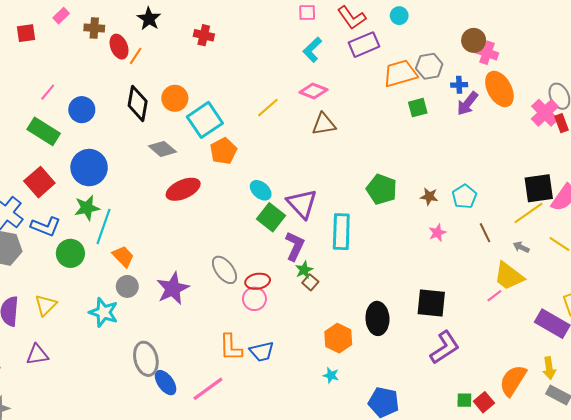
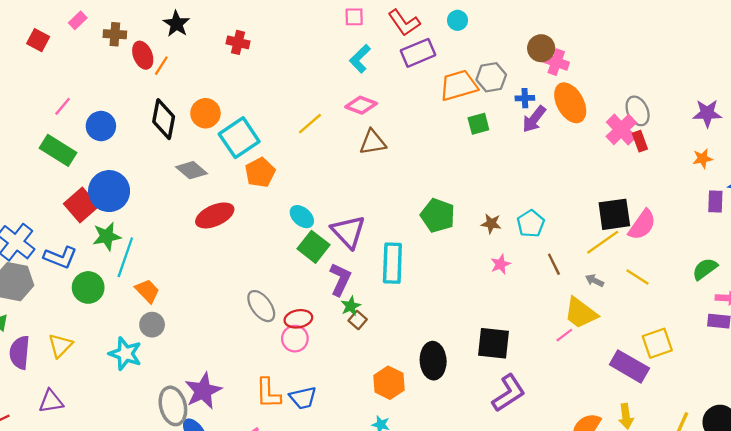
red square: (26, 33) -> (38, 40), turned 36
red square: (39, 182) -> (81, 205), moved
purple star: (173, 288) -> (203, 391), moved

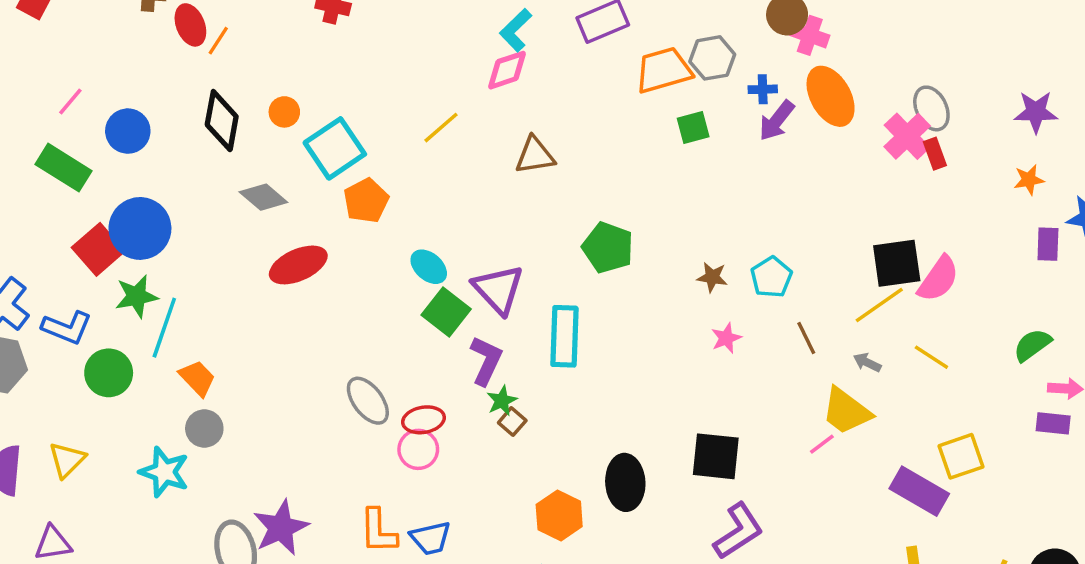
pink diamond: (361, 105) -> (507, 70), moved, turned -40
orange circle: (205, 113) -> (284, 112), size x0.7
green pentagon: (438, 215) -> (608, 248), moved

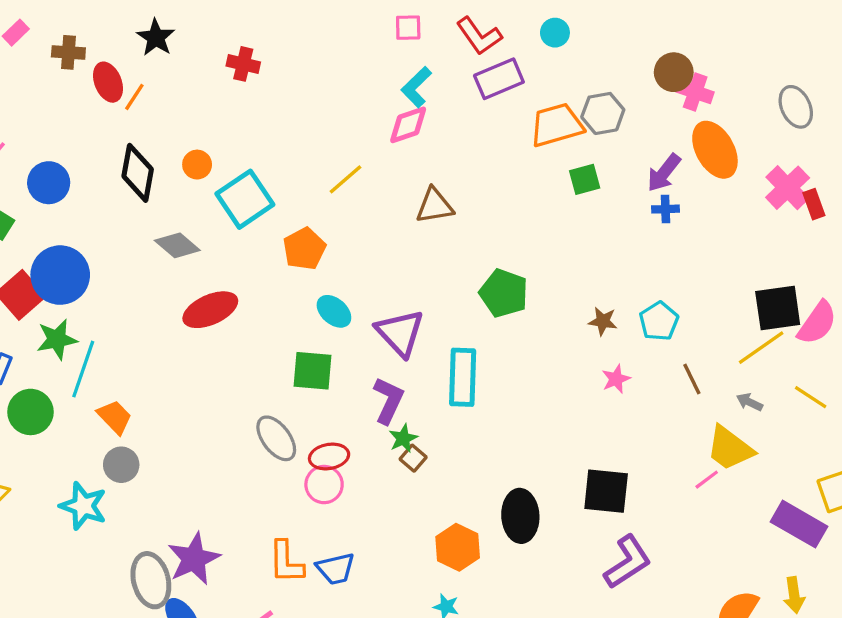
blue cross: (763, 89) -> (665, 209), moved
gray ellipse: (931, 108) -> (796, 107), moved
orange pentagon: (366, 201) -> (304, 249), moved
green square: (446, 312) -> (313, 371), moved, turned -33

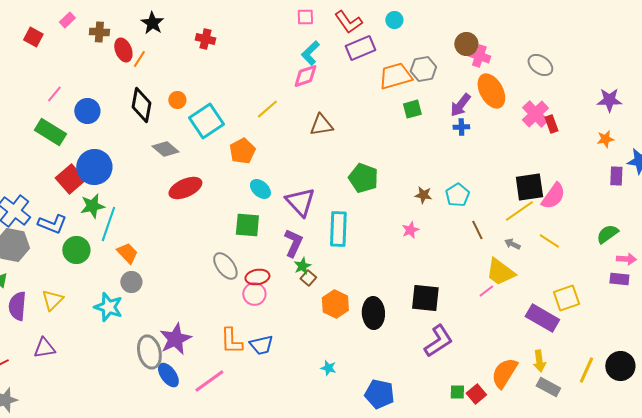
gray ellipse: (796, 107) -> (540, 65), turned -30
pink star: (616, 379) -> (410, 230), moved
orange hexagon: (458, 547) -> (335, 304), moved

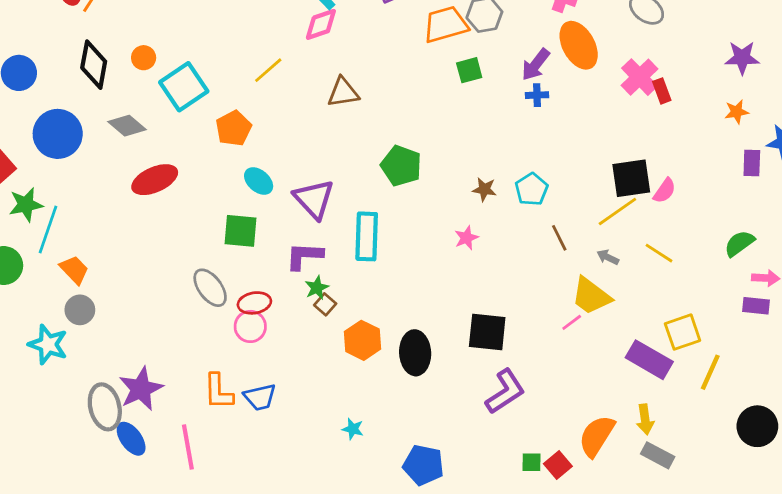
blue circle: (94, 167) -> (58, 134), moved
pink semicircle: (553, 196) -> (665, 191), size x0.7
purple L-shape: (293, 243) -> (304, 256), turned -112
yellow line: (586, 370) -> (710, 372), moved
pink line: (209, 381) -> (188, 447), turned -64

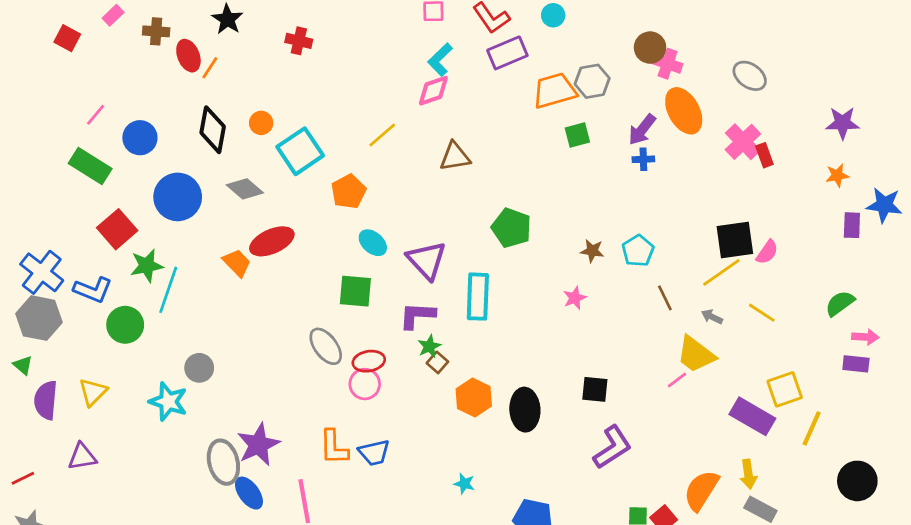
orange trapezoid: (74, 270) -> (237, 263), moved
black square: (487, 332) -> (595, 389), size x0.7

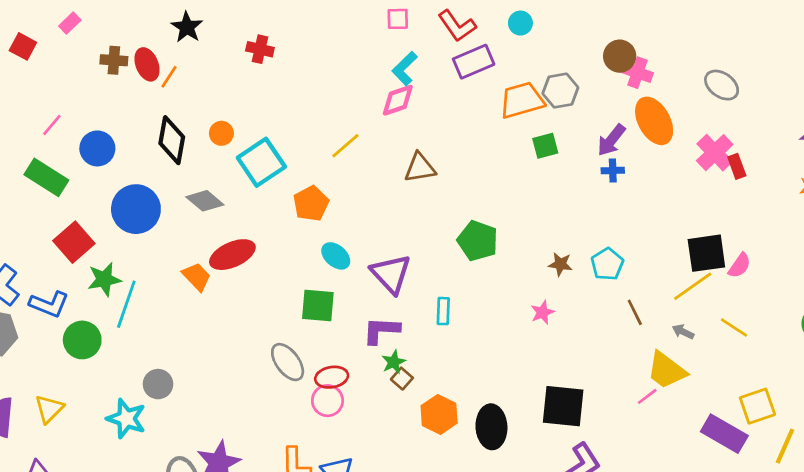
brown cross: (156, 31) -> (114, 60), moved
cyan rectangle: (478, 297) -> (443, 311), size x0.6
black square: (595, 389) -> (563, 406), size x1.6

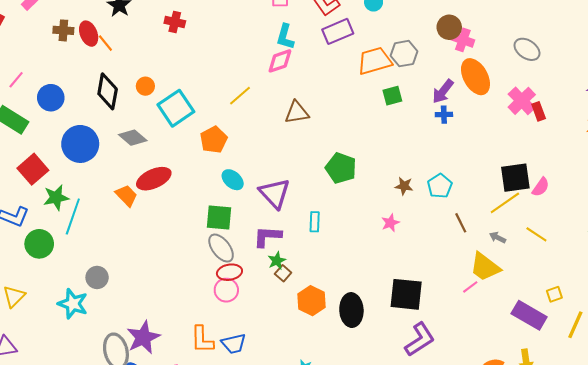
cyan L-shape: (405, 69) -> (285, 37), turned -30
orange line: (169, 77) -> (105, 43), turned -72
gray ellipse: (288, 362) -> (221, 248), moved
yellow square: (757, 406) -> (554, 294), size x0.6

